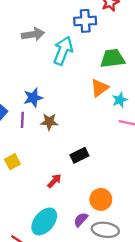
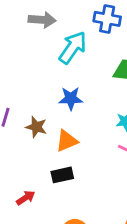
orange triangle: (100, 88) -> (67, 141), moved
blue star: (33, 98) -> (71, 98), moved

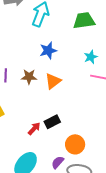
black rectangle: (62, 175) -> (52, 122), moved

